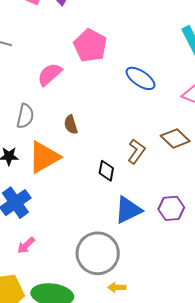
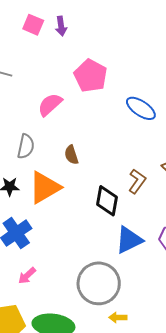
black diamond: (106, 171) -> (107, 201), size x1.4

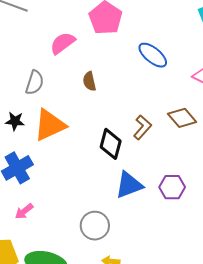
brown semicircle: (71, 155) -> (89, 81), moved
gray circle: (99, 283) -> (95, 226), size x0.7

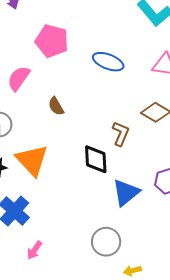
orange triangle: (50, 125) -> (32, 160), turned -30

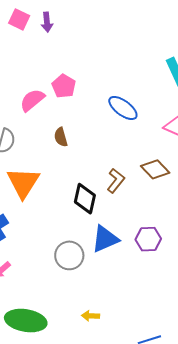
pink pentagon: (52, 41) -> (64, 86), moved, size x0.7
gray circle: (106, 242) -> (69, 255), moved

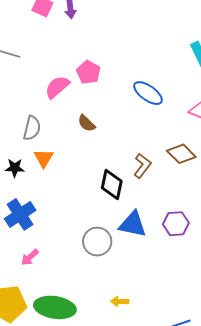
brown semicircle: (61, 137) -> (86, 123), turned -30
orange triangle: (23, 183) -> (44, 158), moved, size x0.6
blue triangle: (105, 239) -> (133, 224), turned 36

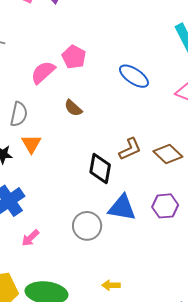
brown diamond: (181, 154) -> (168, 154), moved
brown L-shape: (142, 166) -> (130, 149), turned 30
pink arrow: (30, 257) -> (30, 238), moved

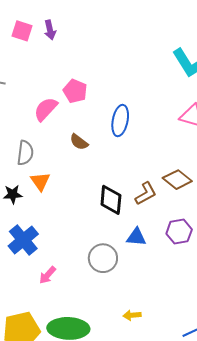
blue ellipse: (134, 76) -> (120, 121), moved, turned 72
brown L-shape: (130, 149) -> (146, 194), moved
blue triangle: (122, 208) -> (136, 237), size x0.7

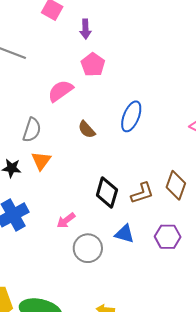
purple arrow: (50, 30) -> (85, 29), moved
pink pentagon: (75, 91) -> (93, 65), moved
brown diamond: (177, 180) -> (176, 185), turned 60
pink arrow: (48, 275) -> (66, 220), moved

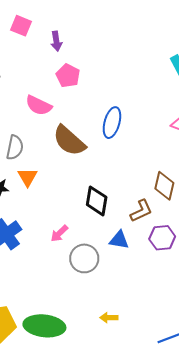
pink semicircle: (60, 91) -> (39, 105), turned -112
brown semicircle: (87, 130) -> (69, 141), size x1.8
brown L-shape: (142, 193) -> (141, 211), moved

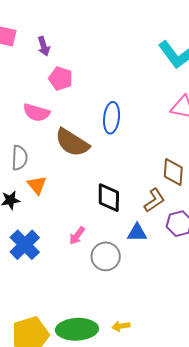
yellow arrow: (109, 318) -> (121, 326), moved

